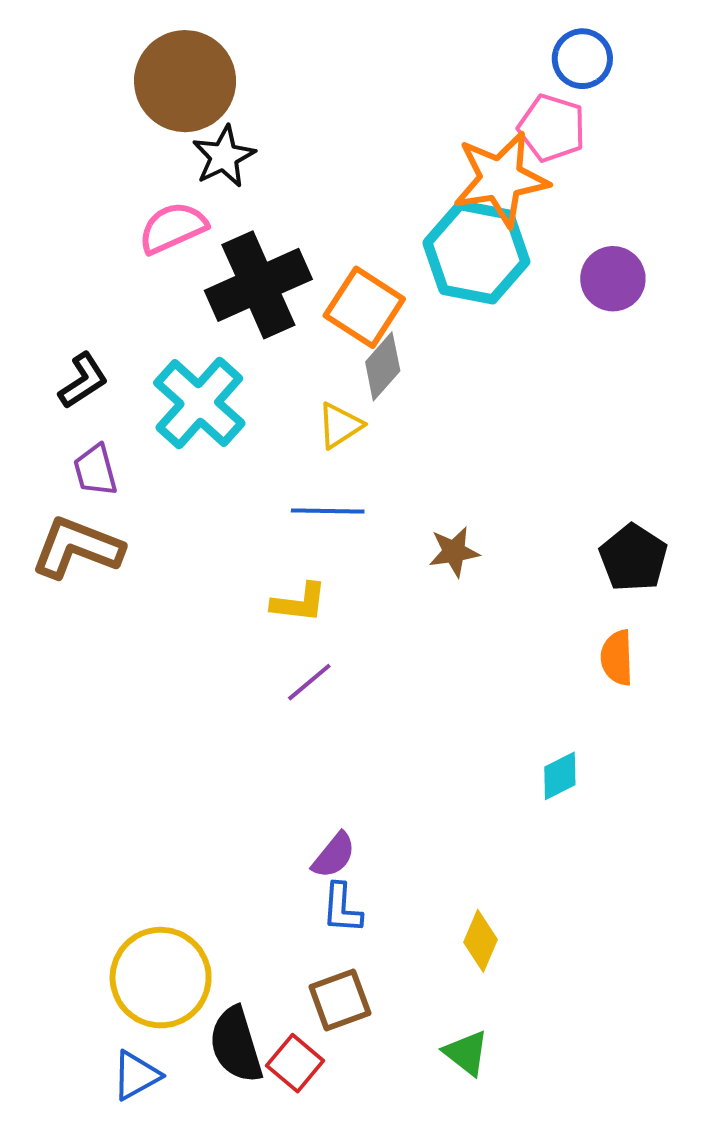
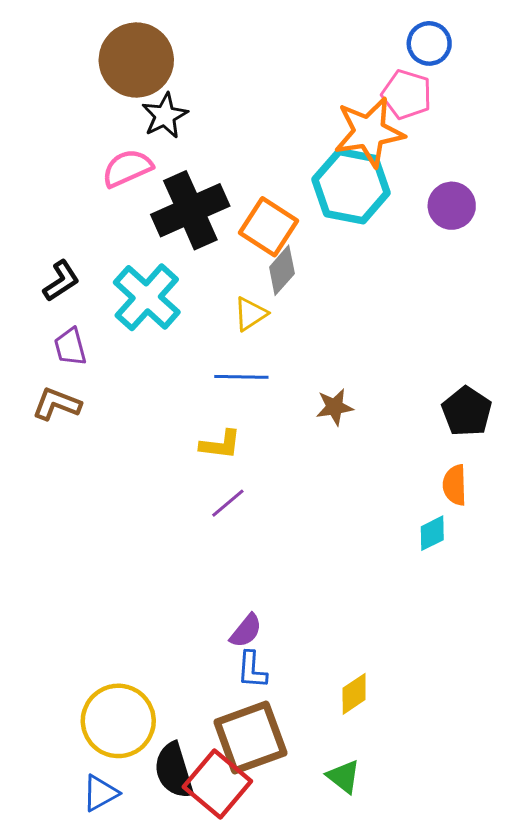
brown L-shape: (77, 548) -> (57, 404), size x0.7
cyan diamond: (560, 776) -> (432, 533), moved
yellow diamond: (480, 941) -> (354, 694), turned 33
brown square: (340, 1000) -> (250, 737), size x1.6
red square: (295, 1063) -> (217, 784), size x1.6

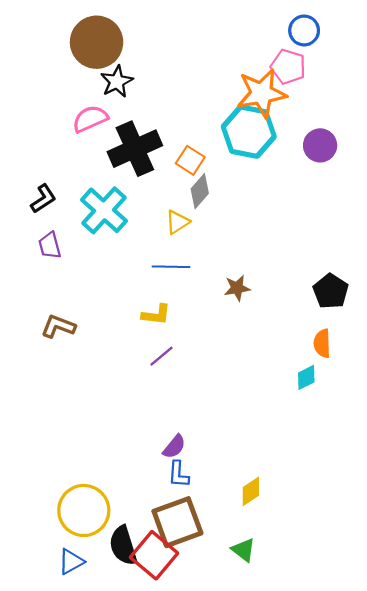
orange square: (268, 227) -> (190, 160), size x0.7
brown L-shape: (57, 404) -> (58, 326), moved

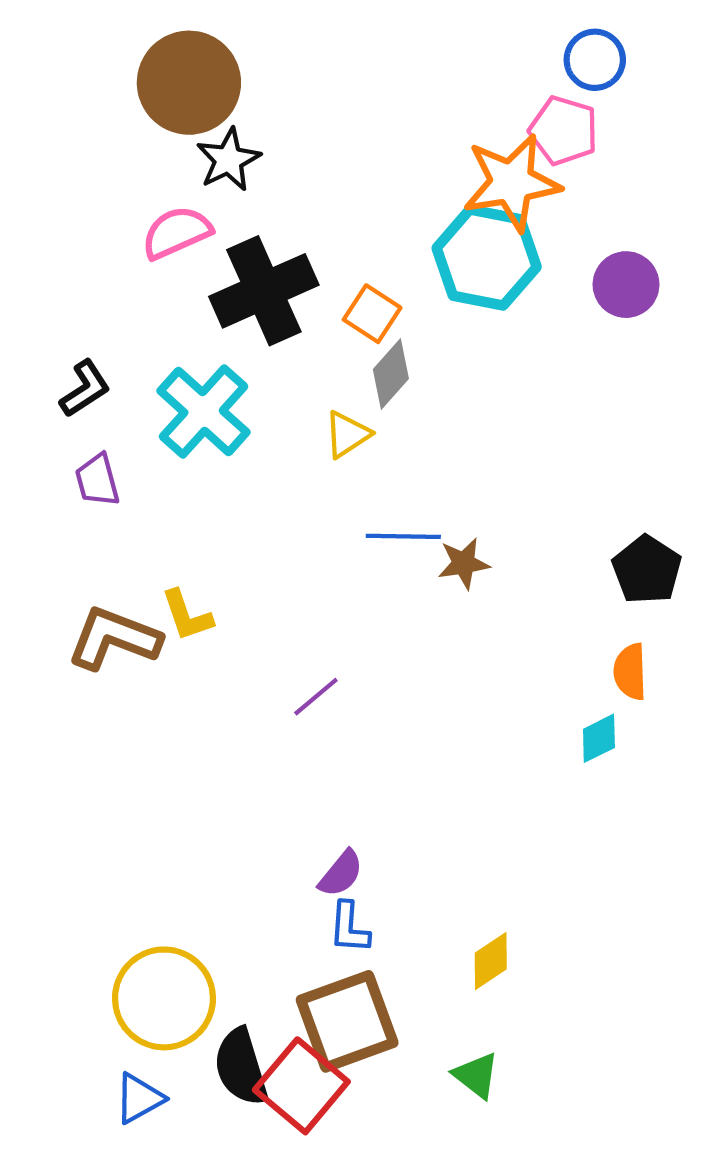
blue line: (171, 267) -> (403, 536), moved
yellow L-shape: (156, 315) -> (187, 615), moved, turned 64
brown L-shape: (58, 326) -> (114, 638), size x1.4

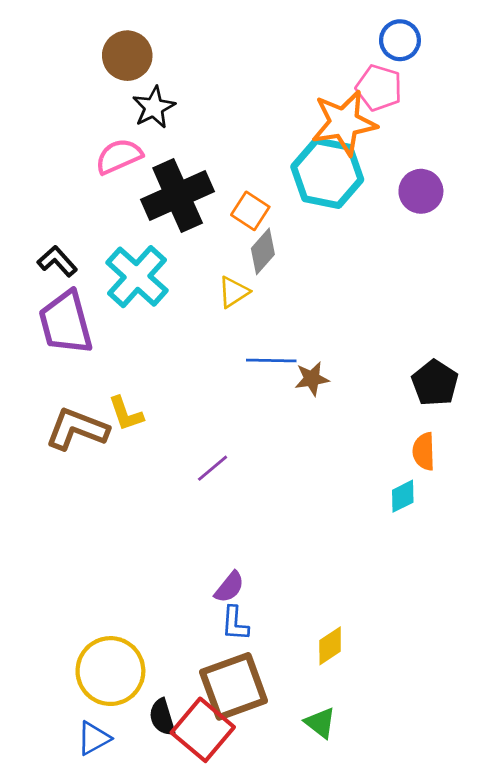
brown circle: (189, 83) -> (127, 56), size x0.7
black L-shape: (85, 389) -> (57, 261), turned -99
purple trapezoid: (97, 480) -> (66, 323), size x1.8
black semicircle: (241, 1067) -> (162, 717), size x0.7

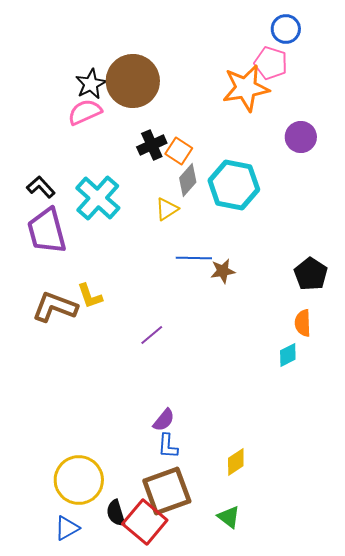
brown circle: (127, 56) -> (133, 81), moved, size x1.5
black star: (154, 107) -> (91, 84), moved
cyan hexagon: (327, 173) -> (234, 185), moved
black cross: (178, 195) -> (152, 145), moved, size x0.6

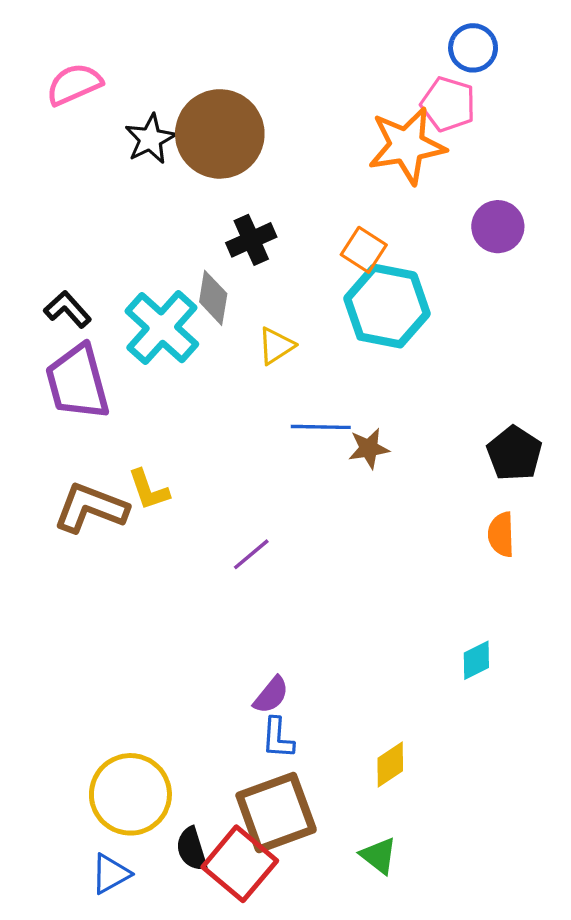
pink semicircle: (85, 112) -> (74, 84), moved
orange square: (179, 151) -> (364, 250), moved
gray diamond: (188, 180) -> (213, 298), moved, turned -32
cyan diamond: (288, 355) -> (476, 660), moved

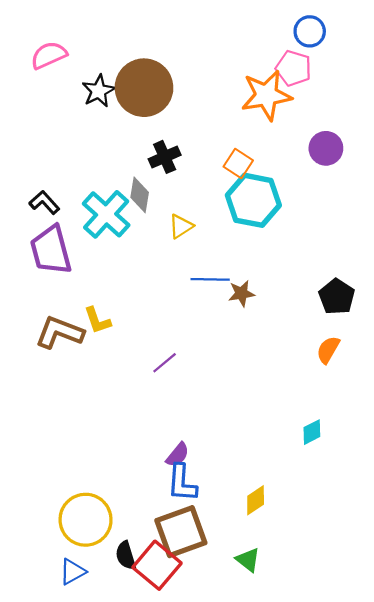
orange semicircle: (501, 534) -> (328, 350), turned 32
blue L-shape: (278, 738) -> (182, 483), size x1.4

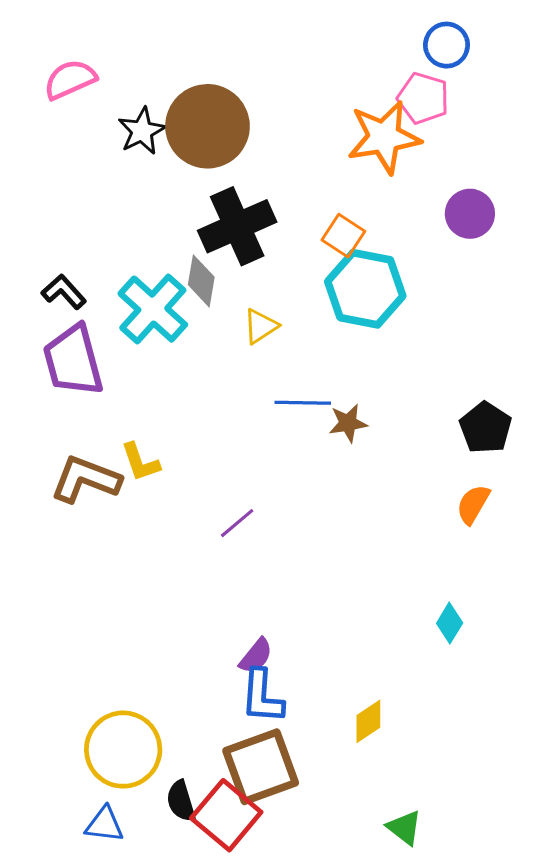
black cross: (165, 157) -> (237, 226), size x1.6
cyan diamond: (312, 432) -> (450, 623), turned -32
green triangle: (248, 560) -> (404, 828), moved
blue triangle: (73, 572) -> (104, 825), turned 36

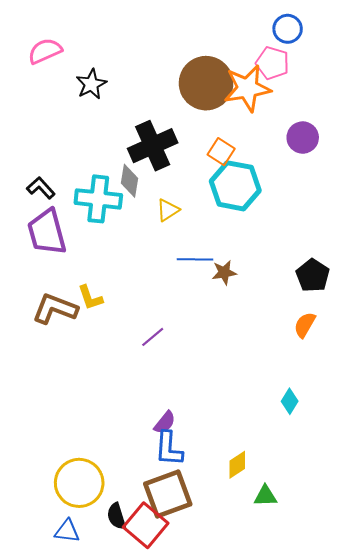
brown circle: (207, 126) -> (206, 83), moved
cyan cross: (153, 309) -> (98, 199), turned -36
green triangle: (404, 828) -> (265, 496), moved, turned -40

